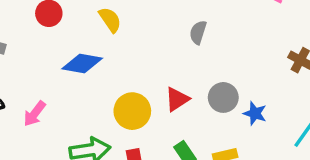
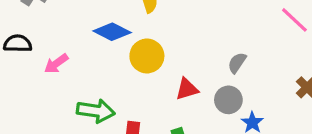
gray semicircle: (198, 32) -> (237, 63), moved
yellow circle: (132, 111) -> (147, 56), moved

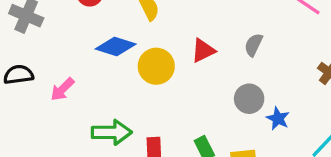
gray semicircle: (237, 63) -> (253, 45), moved
red triangle: (187, 89) -> (203, 51), moved

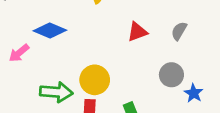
blue diamond: (116, 47) -> (50, 31), moved
yellow circle: (156, 66) -> (95, 80), moved

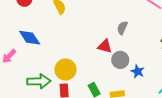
blue diamond: (50, 31) -> (30, 38), turned 40
red triangle: (137, 32) -> (105, 46), moved, turned 42

